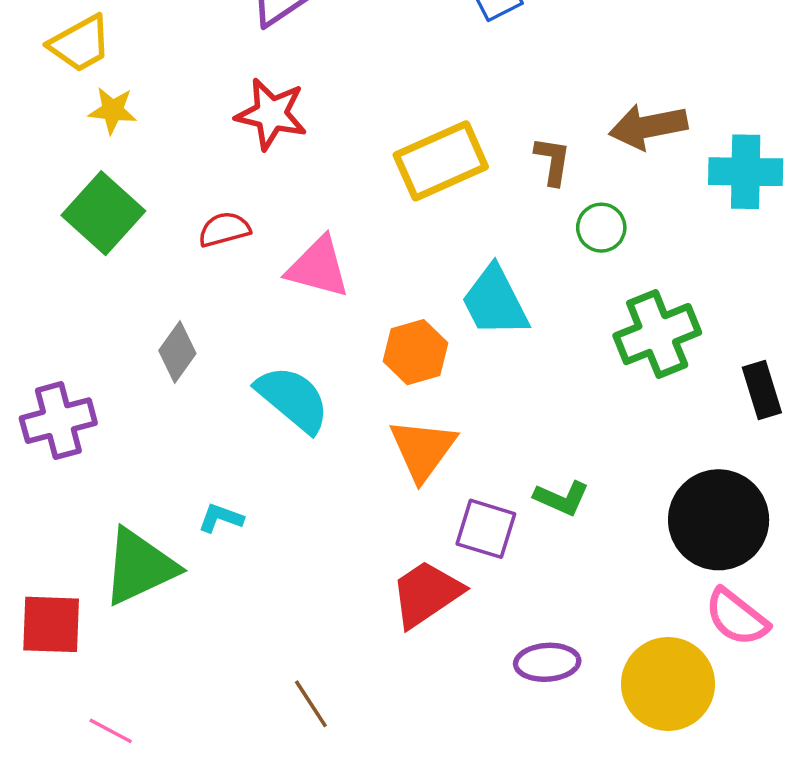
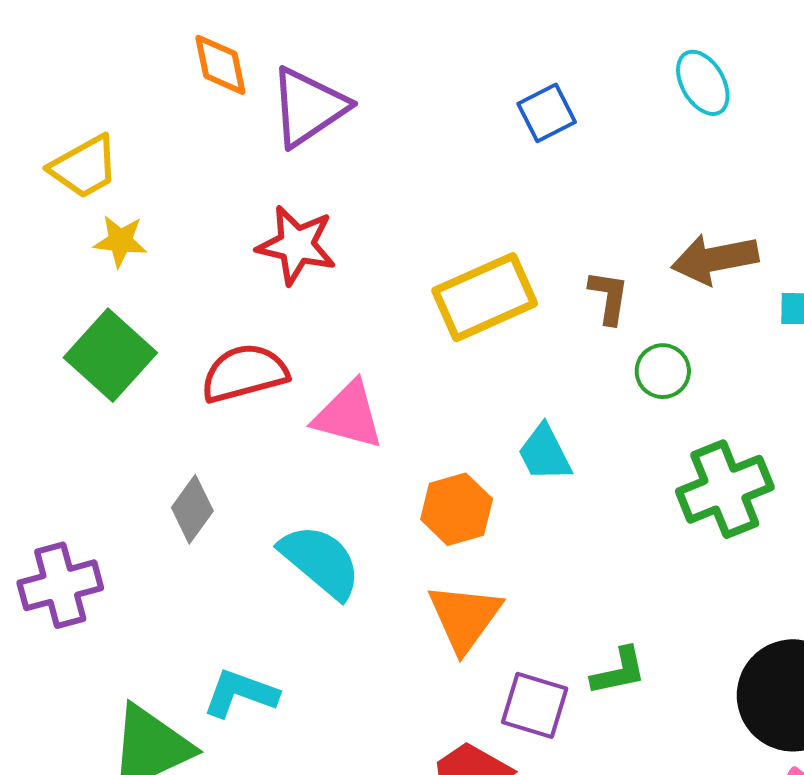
red semicircle: (224, 229) -> (244, 373), size x1.5
cyan trapezoid: (495, 302) -> (545, 453), size x0.7
green L-shape: (562, 498) -> (619, 671), turned -36
cyan L-shape: (221, 518) -> (240, 693), size x1.5

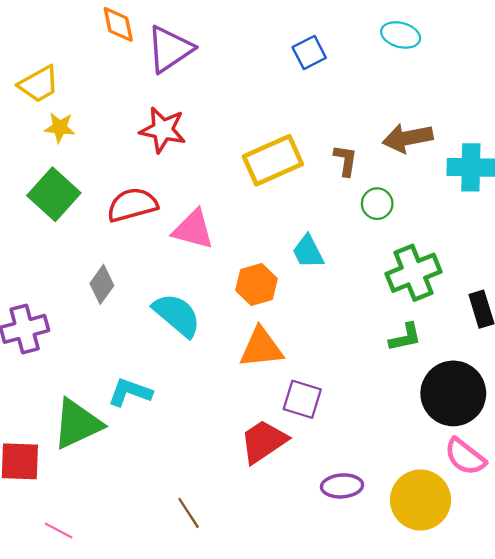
cyan ellipse: (703, 83) -> (401, 35), turned -45
orange triangle: (465, 617) -> (261, 348), turned 48
green L-shape: (619, 671) -> (405, 337), moved

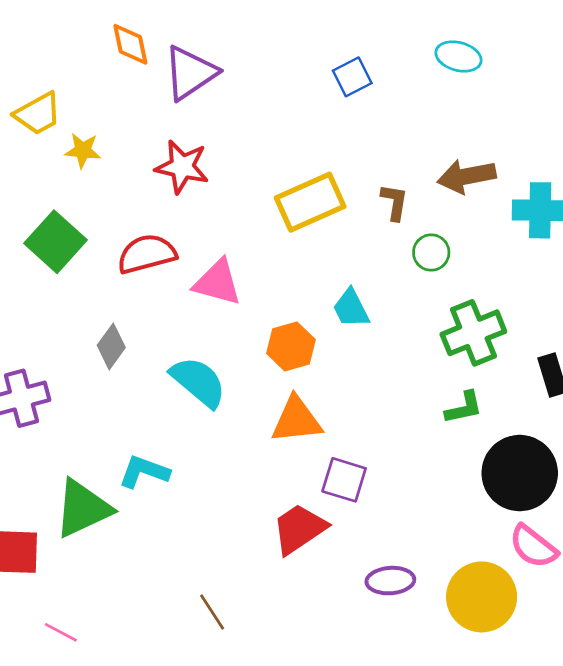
yellow star: (60, 127) -> (83, 150), moved

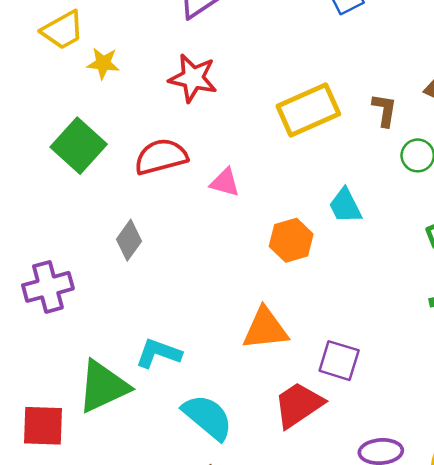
pink triangle: (217, 282) -> (225, 182), size x0.7
cyan semicircle: (198, 382) -> (208, 417), moved
orange triangle: (296, 420) -> (265, 329), moved

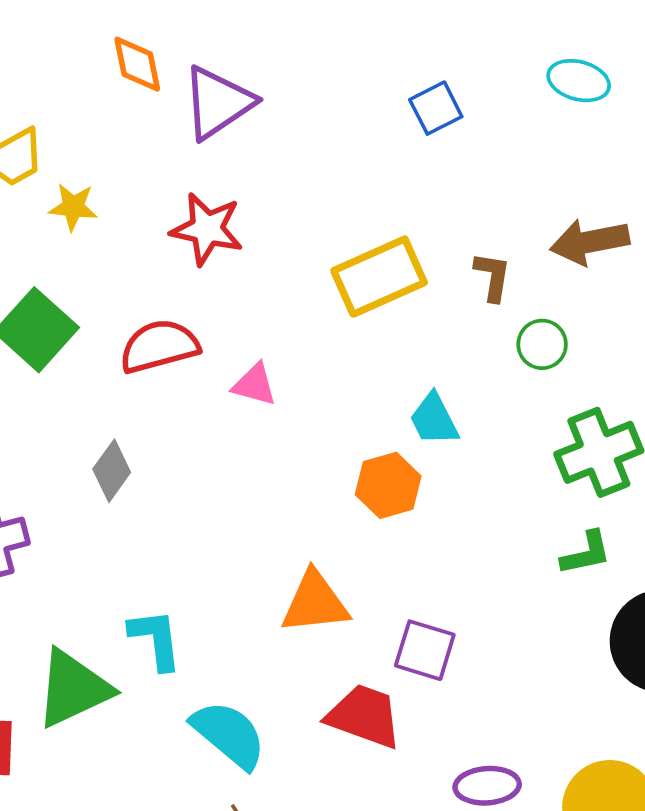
orange hexagon: (291, 240) -> (388, 485), moved
cyan L-shape: (158, 353) -> (156, 639), turned 63
red trapezoid: (299, 405) -> (364, 716), turned 54

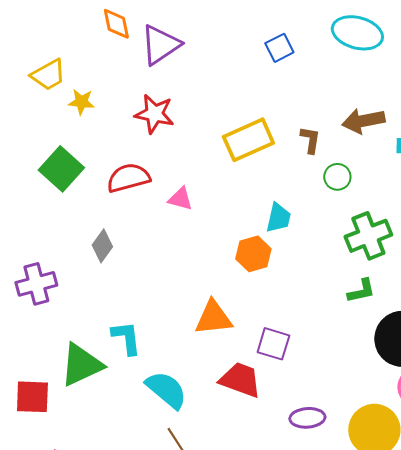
cyan ellipse: (579, 81) -> (357, 33), size x1.5
cyan trapezoid: (434, 419) -> (278, 218), turned -140

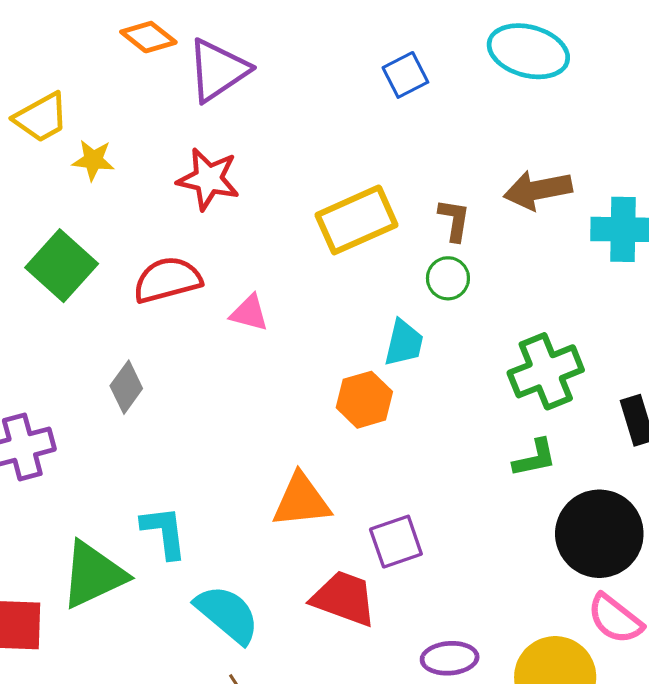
orange diamond: (116, 24) -> (148, 37), turned -40
green circle: (337, 177) -> (448, 278), moved
purple square: (273, 344) -> (396, 542), turned -36

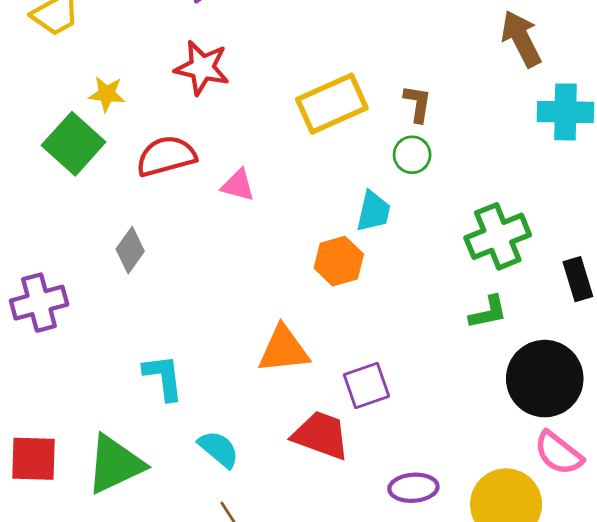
yellow star: (93, 160) -> (107, 94), moved
brown arrow: (538, 190) -> (521, 39), moved, turned 74
green triangle: (93, 575) -> (115, 464), moved
cyan semicircle: (227, 614) -> (219, 449), size x0.7

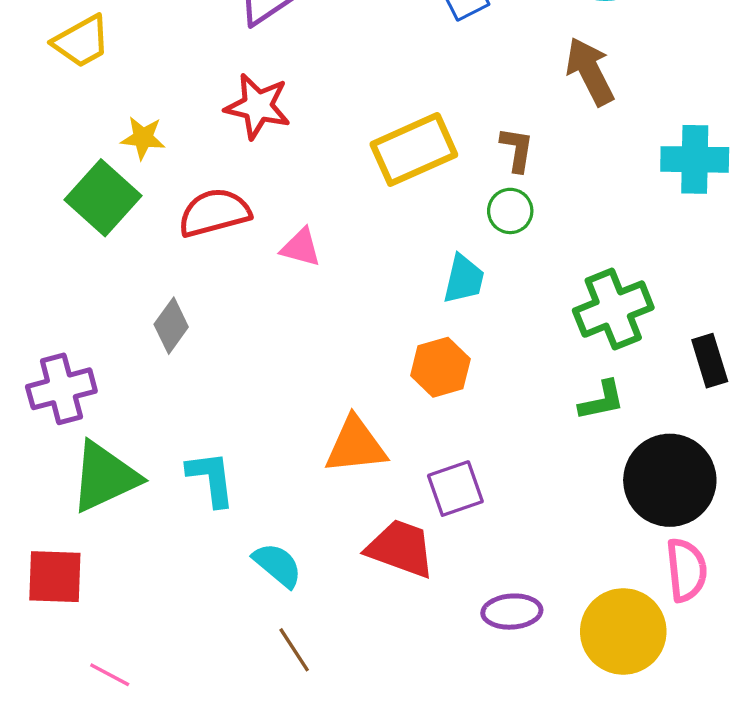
brown arrow: (521, 39) -> (590, 71), moved
orange hexagon: (339, 261) -> (440, 367), moved
pink semicircle: (559, 453) -> (686, 570), turned -134
green triangle: (115, 464) -> (105, 477), moved

